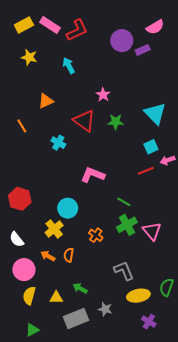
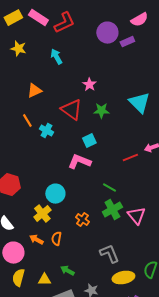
orange line: (22, 126) -> (27, 121), moved
cyan square: (151, 147) -> (89, 141), moved

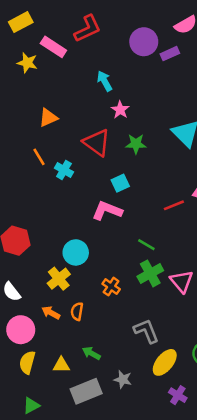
pink rectangle: (38, 18) -> (53, 47), moved
cyan arrow: (56, 57) -> (104, 81), moved
yellow ellipse: (123, 278) -> (165, 362), turned -40

